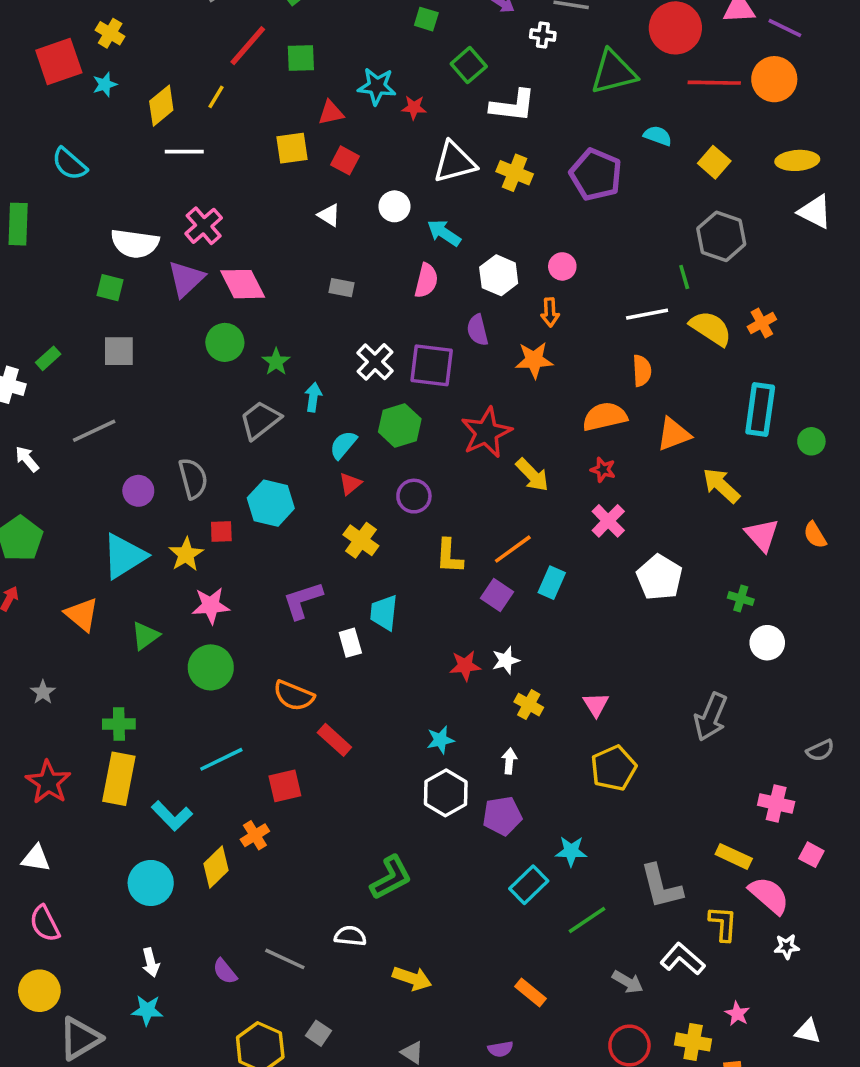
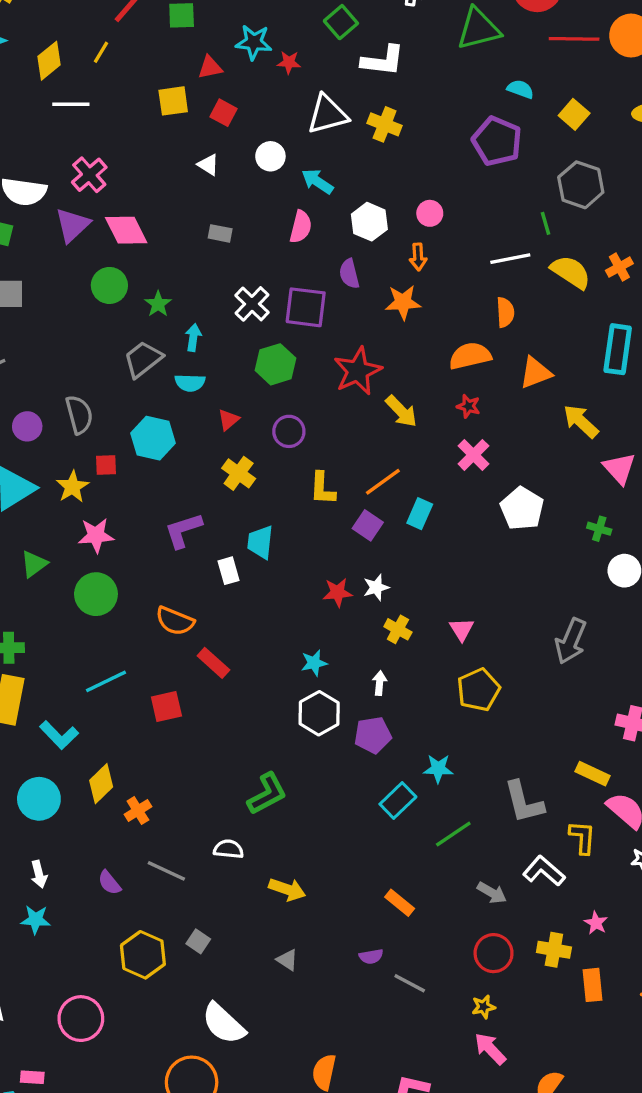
purple pentagon: (596, 175) -> (497, 141), moved
cyan semicircle: (343, 445) -> (190, 383), moved, turned -128
orange cross: (255, 835) -> (138, 811), moved

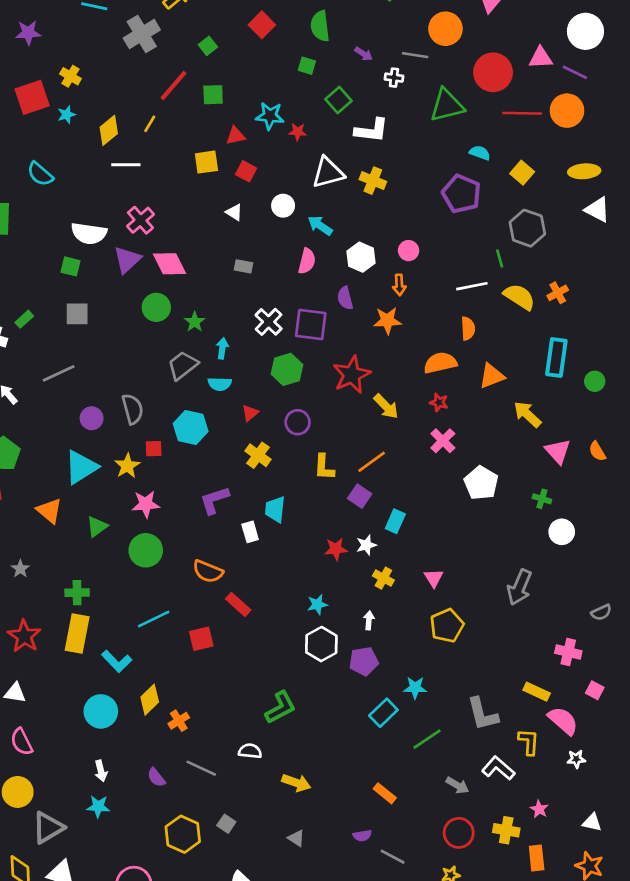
cyan rectangle: (420, 514) -> (395, 521), moved

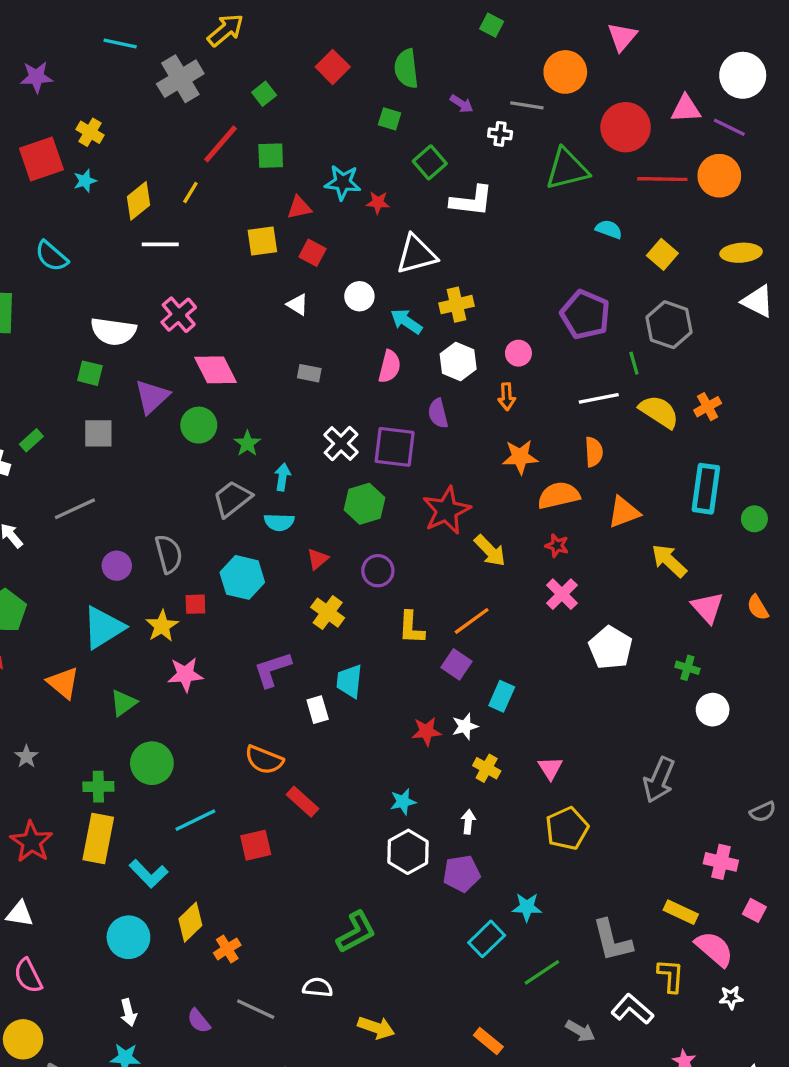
yellow cross: (373, 181) -> (457, 305), moved, turned -35
purple pentagon: (461, 194) -> (585, 315), moved
purple triangle: (127, 260) -> (152, 397), moved
orange star: (387, 321) -> (520, 457), moved
green circle: (146, 550) -> (152, 763), moved

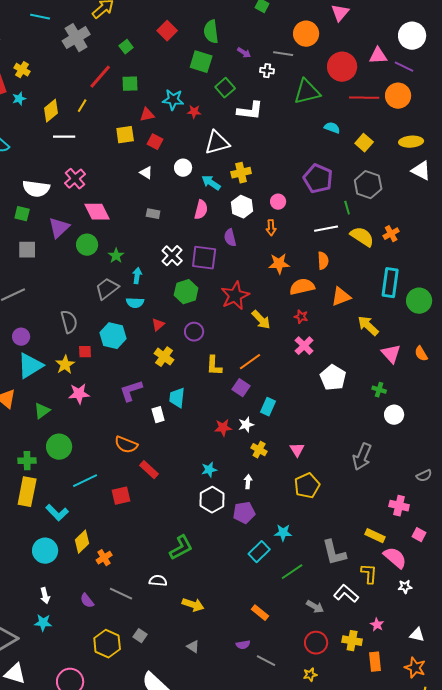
green square: (390, 119) -> (201, 62), size x1.6
green circle: (754, 519) -> (419, 301), size x1.6
purple circle: (117, 566) -> (21, 337), moved

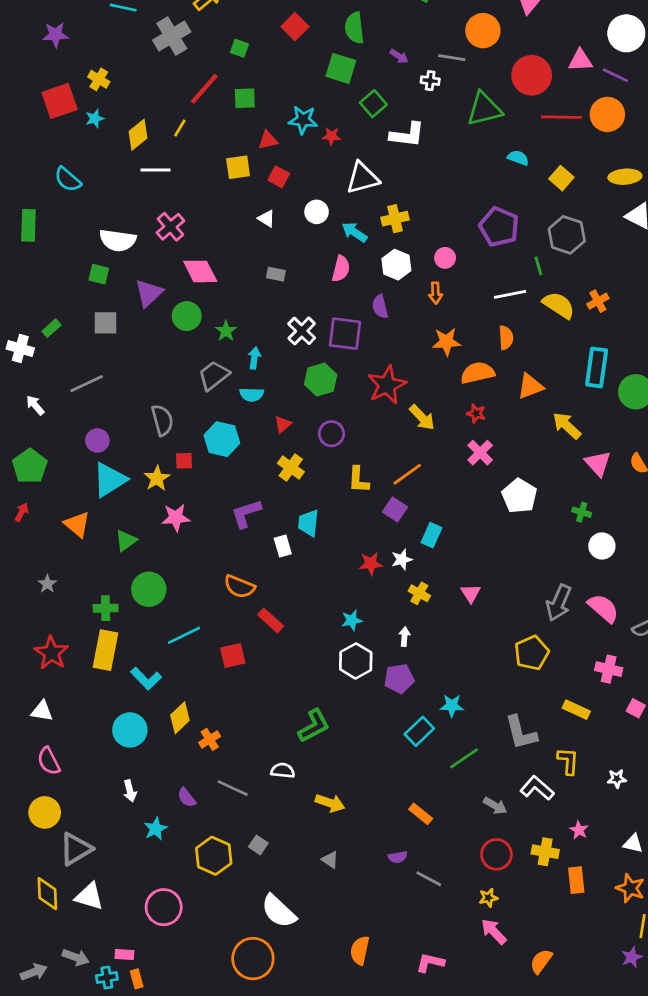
green square: (126, 47) -> (239, 48), turned -32
yellow pentagon: (307, 486) -> (532, 653), moved
pink semicircle: (395, 558) -> (603, 608), moved
cyan star: (43, 623) -> (156, 829), moved, turned -30

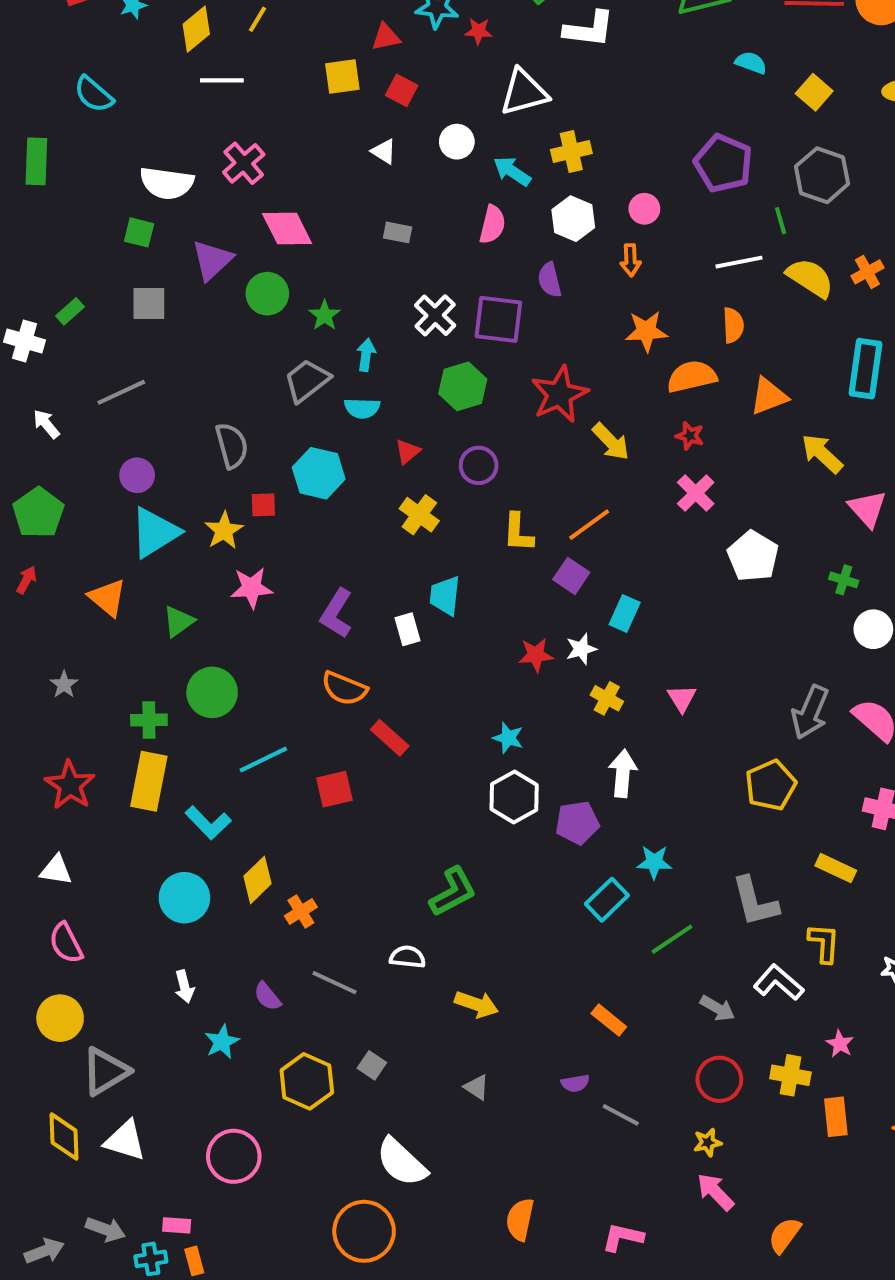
purple L-shape: (246, 514) -> (336, 613), moved, turned -40
cyan star: (352, 620) -> (508, 738), turned 30
white arrow: (404, 637) -> (623, 773), moved, size x1.6

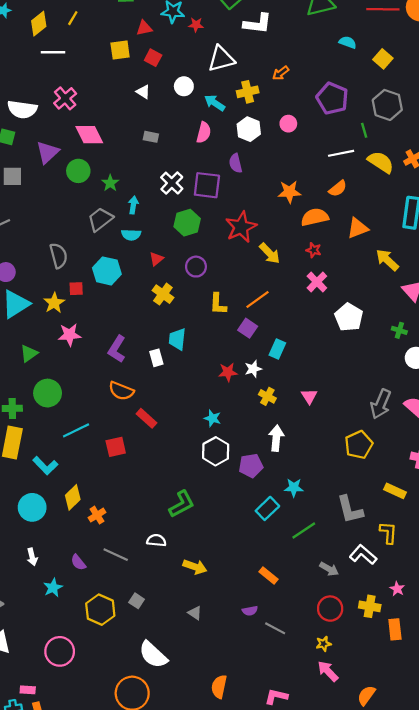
orange arrow: (631, 260) -> (281, 73), moved, turned 56
orange semicircle: (733, 325) -> (338, 189), turned 54

